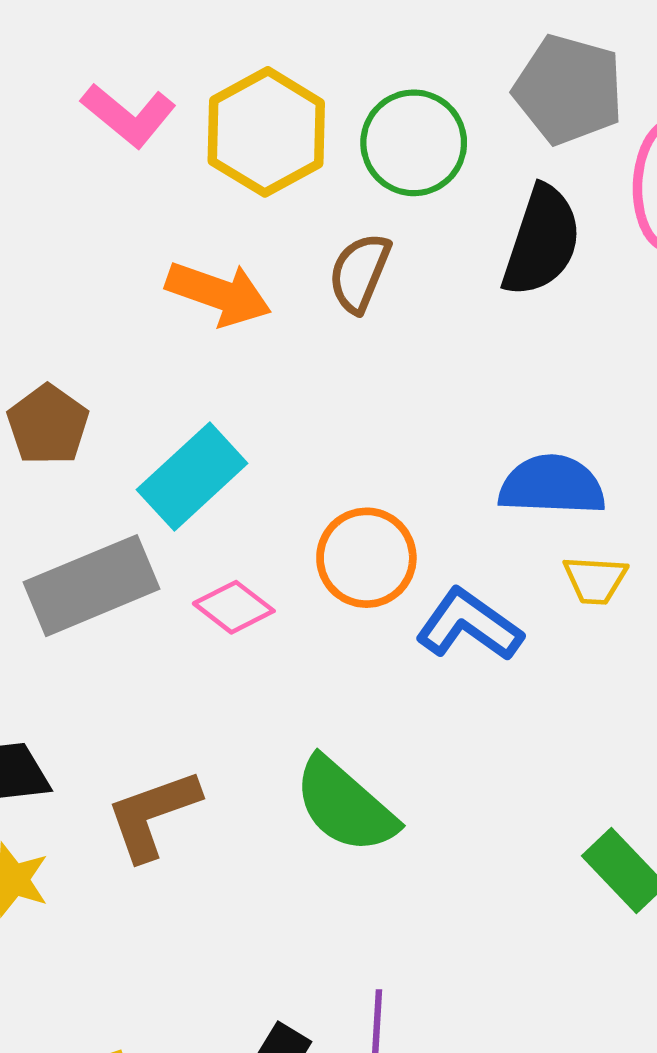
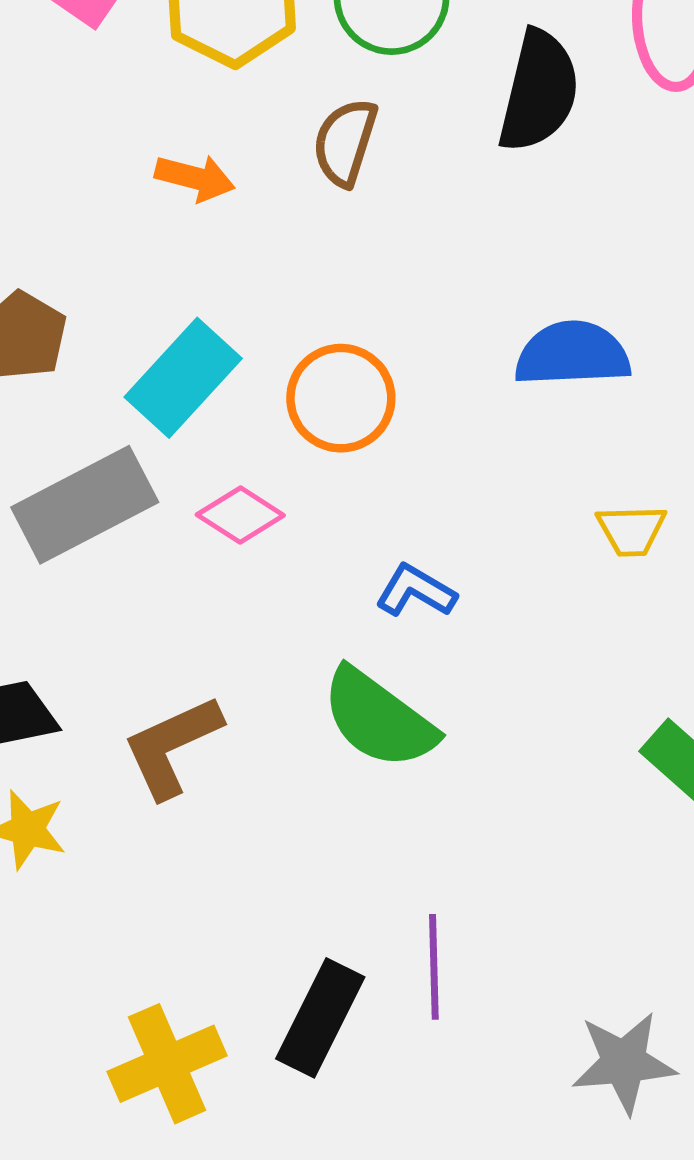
orange arrow: (219, 294) -> (195, 178), size x0.7
orange circle: (366, 558) -> (341, 398), moved
yellow trapezoid: (595, 580) -> (631, 530), moved
blue L-shape: (469, 625) -> (416, 591), moved, size x0.7

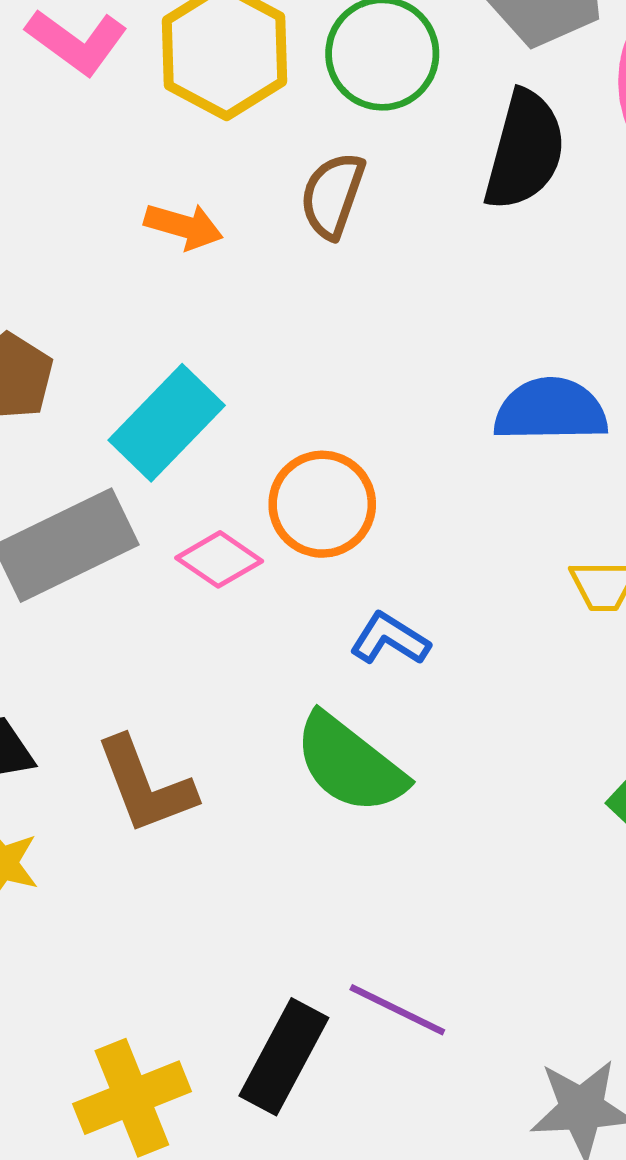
orange circle: (341, 398) -> (322, 504), moved
brown L-shape: (172, 746) -> (145, 785), turned -88
purple line: (434, 967) -> (397, 1010), turned -64

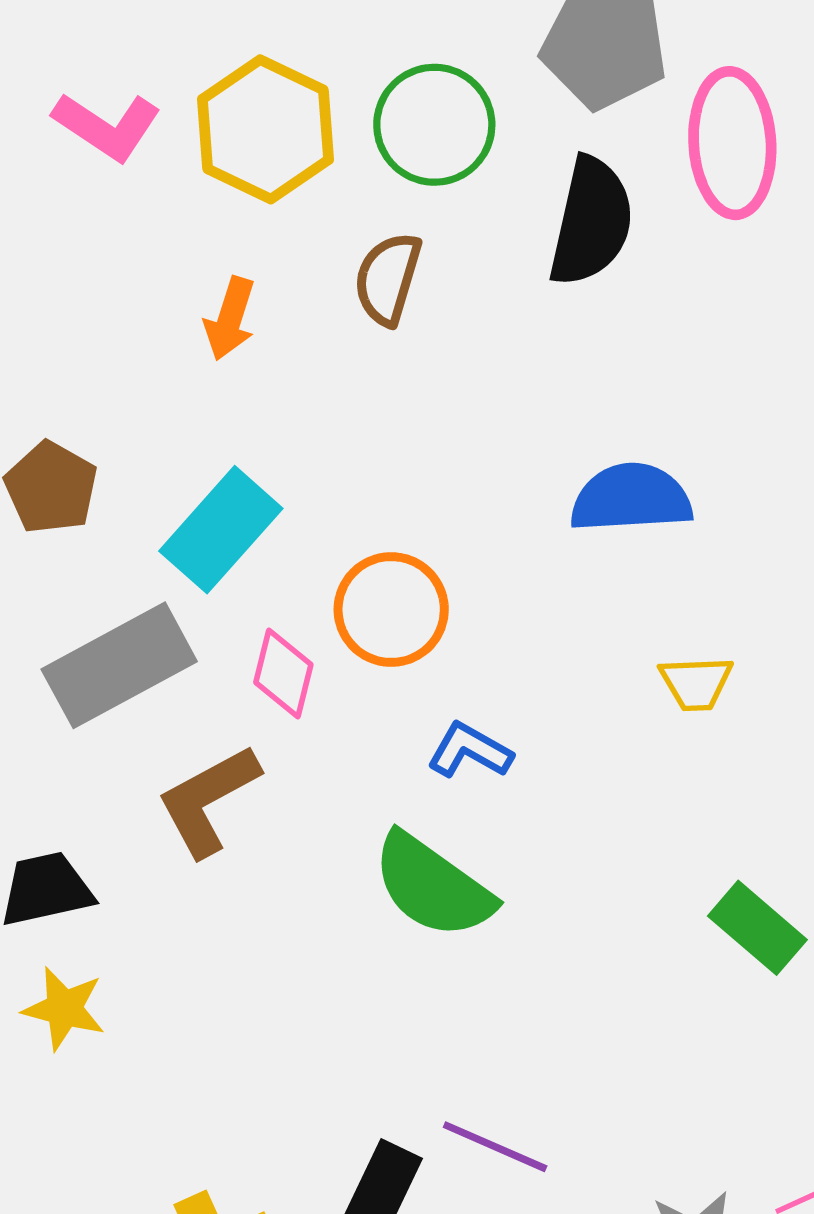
orange arrow: (184, 226) -> (230, 319), turned 94
pink diamond: (219, 559) -> (283, 674), turned 72
brown L-shape: (145, 785) -> (208, 800), moved, turned 85

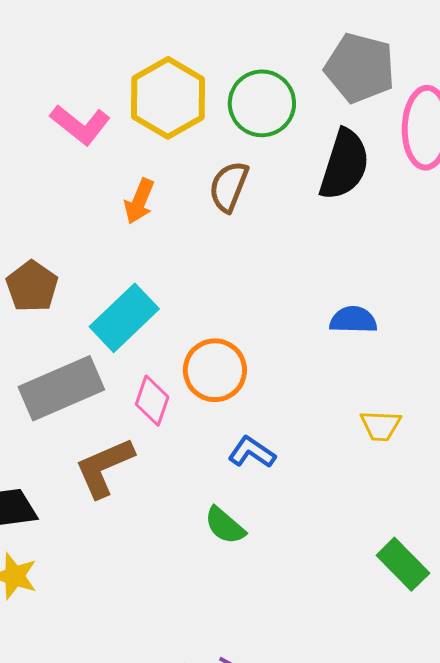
pink L-shape: (107, 126) -> (80, 125), moved
blue semicircle: (631, 498) -> (353, 320), size x0.7
green semicircle: (433, 886) -> (225, 526), size x0.6

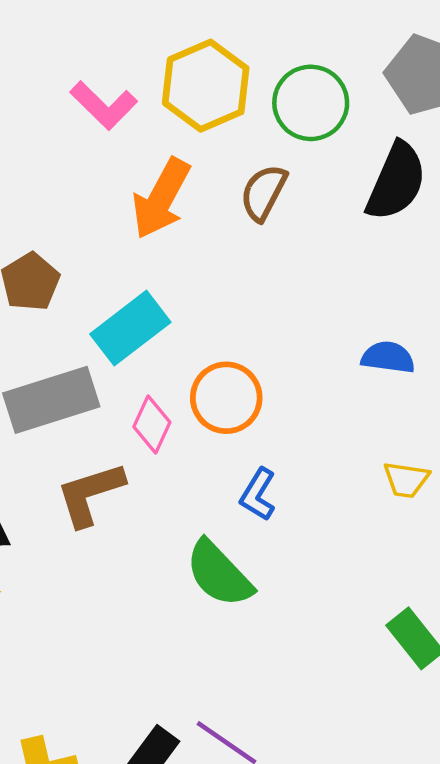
orange arrow: (139, 201) -> (161, 198), size x1.6
blue L-shape: (252, 452) -> (258, 494), turned -99
green semicircle: (225, 526) -> (219, 574), size x1.5

